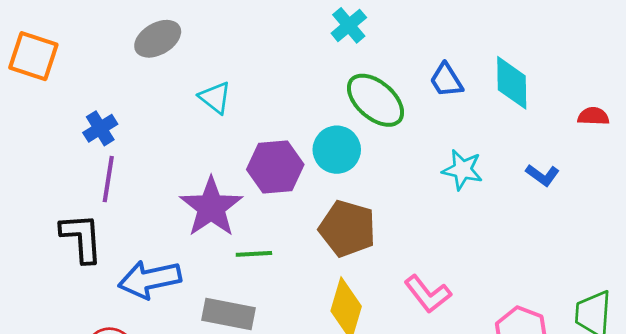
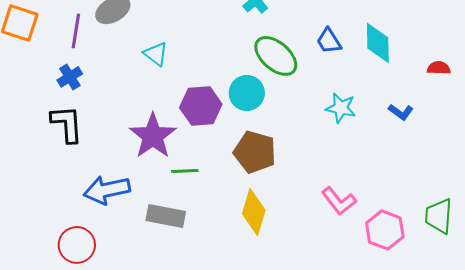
purple line: (108, 179) -> (76, 31), moved
black L-shape: (82, 238) -> (67, 124), moved
pink L-shape: (428, 294) -> (339, 201), moved

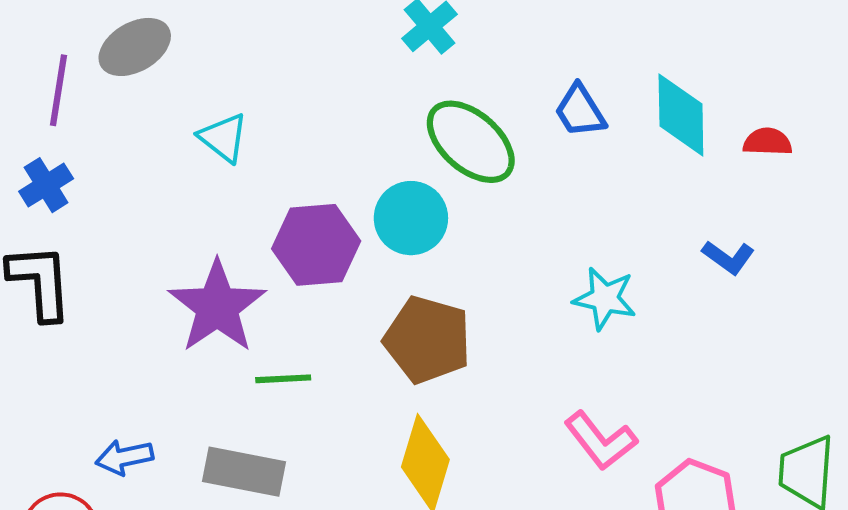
red semicircle: (439, 68) -> (768, 142), moved
cyan star: (341, 108) -> (605, 298), moved
blue arrow: (107, 190) -> (124, 457), moved, size x0.6

